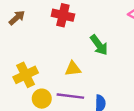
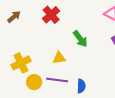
red cross: (63, 15) -> (51, 15), turned 36

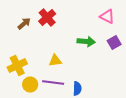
brown arrow: (14, 17) -> (24, 24), moved
green arrow: (80, 39) -> (86, 42), moved, turned -48

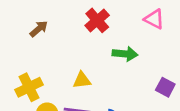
red cross: (47, 18) -> (97, 20), moved
purple square: (114, 42) -> (165, 87), moved, turned -32

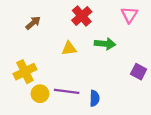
pink triangle: (154, 19) -> (129, 15), turned 36
yellow triangle: (82, 80) -> (69, 48), moved

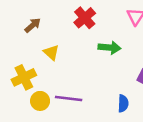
yellow triangle: (69, 48) -> (51, 53), moved, turned 49
blue semicircle: (95, 98) -> (123, 103), moved

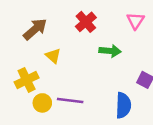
brown arrow: (33, 25) -> (35, 29), size x1.5
blue semicircle: (123, 103) -> (123, 105), size x1.5

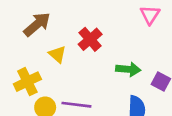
red cross: (86, 22) -> (90, 39), moved
green arrow: (110, 51) -> (128, 69), moved

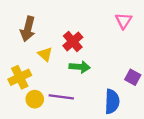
brown arrow: (37, 24) -> (28, 29), turned 145
green arrow: (128, 69) -> (80, 67), moved

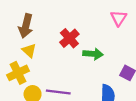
yellow triangle: (45, 54) -> (29, 51), moved
green arrow: (80, 67) -> (93, 54), moved

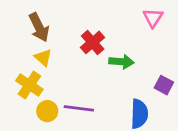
brown arrow: (26, 26) -> (39, 27), turned -40
yellow cross: (18, 73) -> (29, 85), turned -30

